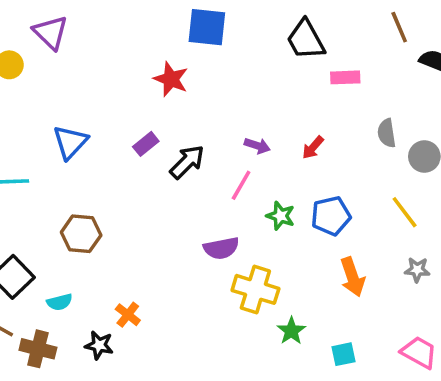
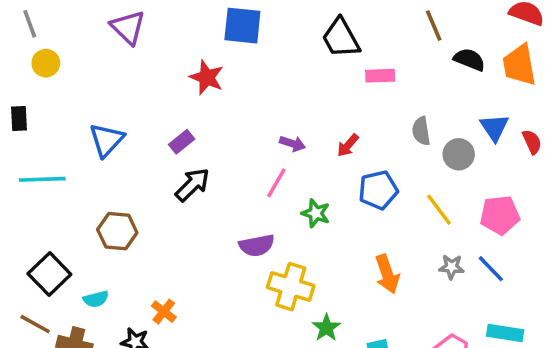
purple triangle: (51, 32) -> (128, 27), moved
black arrow: (187, 162) -> (192, 185), moved
blue pentagon: (331, 216) -> (378, 190), moved

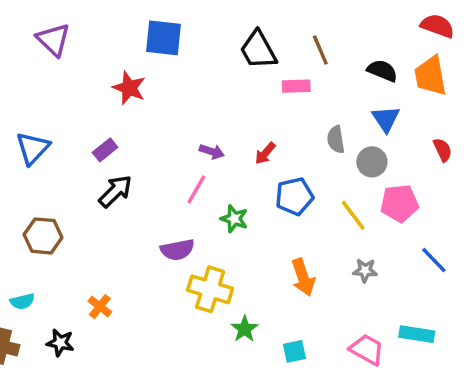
brown line: (434, 26) -> (320, 50), moved
blue triangle: (494, 127) -> (386, 119), moved
pink pentagon: (500, 215) -> (400, 203), moved
blue line: (491, 269) -> (434, 260), moved
orange cross: (164, 312) -> (100, 307), moved

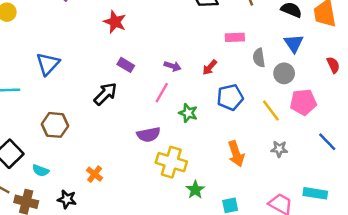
pink rectangle: (296, 86) -> (235, 37), moved
purple rectangle: (105, 150) -> (126, 65), moved, turned 70
cyan semicircle: (22, 301) -> (41, 171), turned 35

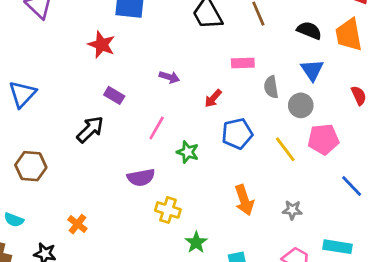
purple arrow: (173, 66) -> (169, 77), moved
gray star: (279, 149) -> (292, 210), moved
yellow cross: (171, 162) -> (168, 210), size x0.7

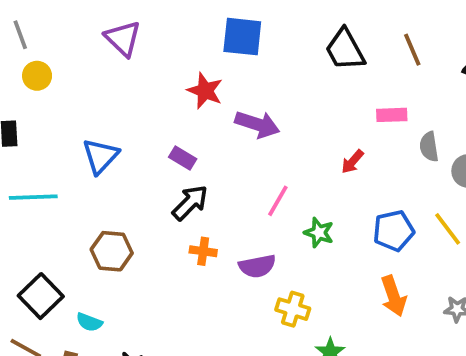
purple arrow: (169, 77) -> (257, 124), moved, size x1.6
purple rectangle: (114, 95) -> (183, 158), moved
blue pentagon: (237, 134) -> (394, 231), moved
orange cross: (77, 224) -> (203, 251), moved, turned -30

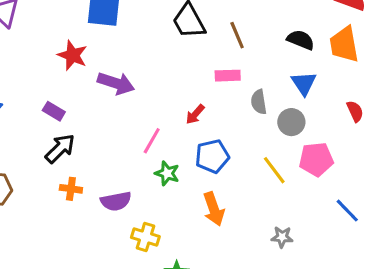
brown line: (412, 50) -> (237, 35), moved
pink line: (278, 201) -> (152, 141), moved
blue pentagon: (394, 231) -> (212, 156), moved
orange arrow: (394, 296) -> (214, 209), moved

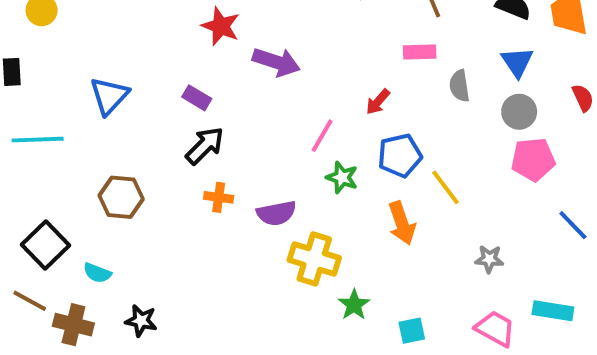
gray circle: (291, 122) -> (519, 112), moved
yellow line: (274, 170) -> (446, 187), moved
yellow cross: (145, 237) -> (314, 259), size x1.4

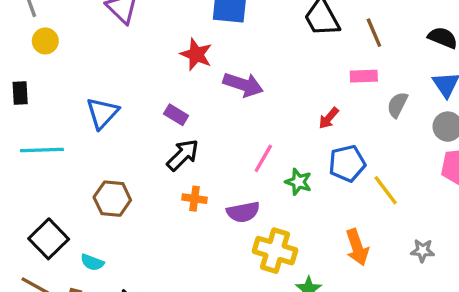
gray semicircle: (459, 86) -> (397, 105), turned 36
pink line: (322, 136) -> (263, 158), moved
orange arrow: (402, 223) -> (357, 247), moved

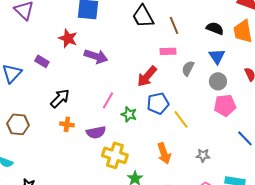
purple rectangle: (176, 115) -> (42, 61), moved
red arrow: (329, 118) -> (147, 76), size x1.6

